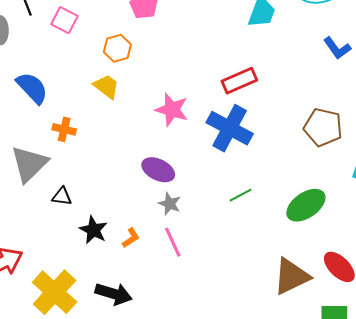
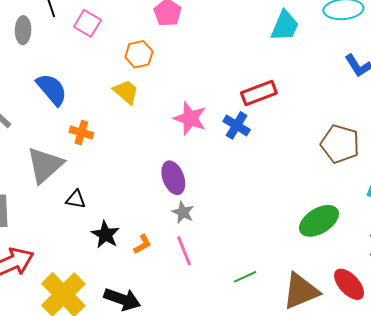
blue cross: (230, 128) -> (237, 125), moved, size x0.6
purple ellipse: (158, 170) -> (173, 178), turned 40
green line: (241, 195) -> (245, 277), moved

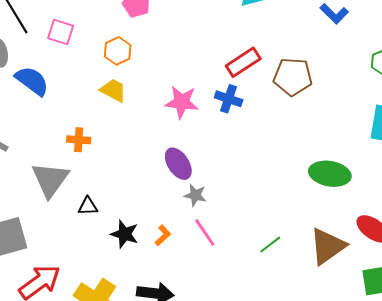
blue semicircle: (52, 89) -> (32, 81), moved
brown pentagon: (340, 144) -> (293, 77), moved
green ellipse: (319, 221) -> (330, 174), turned 54

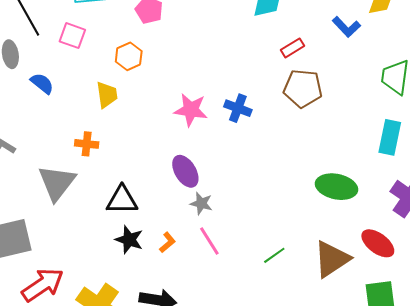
red rectangle: (243, 62) -> (292, 48), moved, size x0.7
blue semicircle: (32, 81) -> (42, 83), size x0.7
yellow trapezoid: (113, 90) -> (107, 95), moved, turned 52
black triangle: (88, 206) -> (122, 200), moved, size x1.6

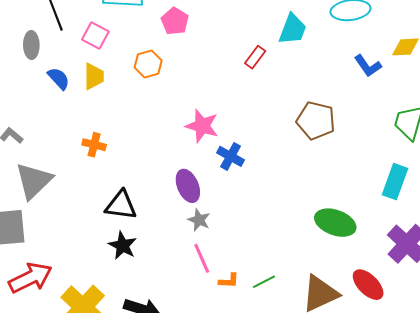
red rectangle: (292, 48) -> (255, 57), moved, turned -30
yellow trapezoid: (107, 95) -> (94, 76), moved
blue cross: (238, 108) -> (231, 156), moved
gray triangle: (57, 183) -> (34, 181), moved
orange L-shape: (167, 242) -> (229, 281), moved, turned 35

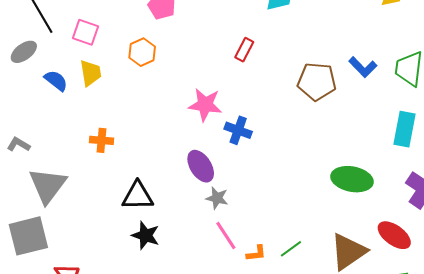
gray ellipse: (31, 45) -> (24, 52), turned 64
red rectangle: (255, 57) -> (244, 50), moved
blue L-shape: (368, 66) -> (363, 67), moved

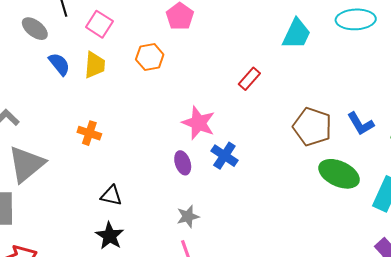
gray ellipse: (24, 52) -> (35, 29), turned 60
purple ellipse: (201, 166) -> (183, 163), moved, size x0.7
green ellipse: (352, 179) -> (339, 174), moved
black triangle: (138, 196) -> (111, 196), size x0.7
gray star: (217, 198) -> (188, 216), turned 30

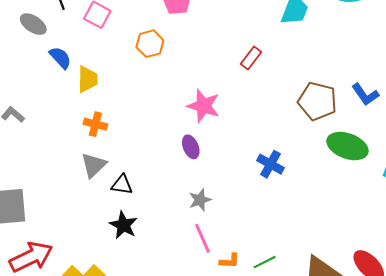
yellow trapezoid: (95, 65) -> (87, 79), moved
blue cross: (224, 156) -> (271, 164), moved
gray triangle: (26, 164) -> (94, 165), moved, size x0.7

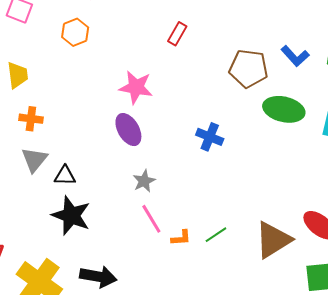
purple ellipse: (191, 147) -> (128, 130), size x1.4
black star: (123, 225) -> (71, 215), size x1.4

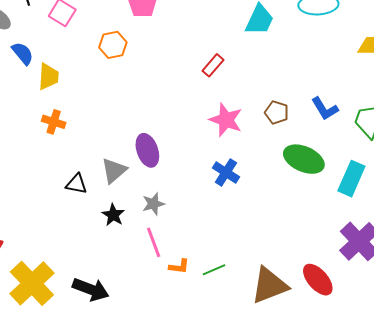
brown pentagon: (248, 69) -> (277, 112), size x0.6
pink star: (136, 87) -> (226, 120), moved
gray triangle: (34, 160) -> (114, 171), moved
black star: (71, 215) -> (113, 215), moved, size x0.6

